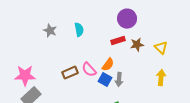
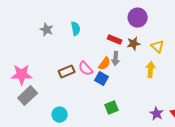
purple circle: (127, 19) -> (138, 18), moved
red rectangle: (118, 41) -> (115, 40), turned 40
yellow arrow: (161, 78) -> (151, 70), moved
gray arrow: (119, 80) -> (116, 59), moved

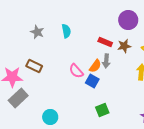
brown rectangle: (67, 72) -> (34, 66), moved, turned 49

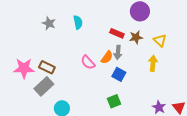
brown rectangle: (34, 66) -> (47, 67), moved
blue square: (92, 81) -> (119, 74), moved
gray rectangle: (18, 98) -> (44, 86), moved

